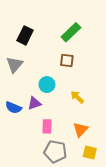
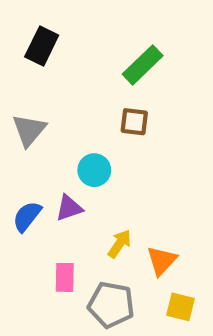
black rectangle: (25, 35) -> (42, 46), moved
yellow arrow: (77, 97) -> (120, 244), moved, turned 80
blue semicircle: (13, 108) -> (27, 216), turned 105
pink rectangle: (47, 126) -> (65, 277), moved

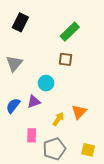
orange triangle: (162, 261) -> (79, 112), moved
gray pentagon: (111, 305) -> (54, 149), turned -30

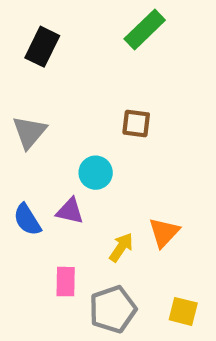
green rectangle: (70, 32) -> (145, 30), moved
purple triangle: (34, 102) -> (70, 211), turned 32
blue semicircle: (13, 106) -> (27, 220), turned -70

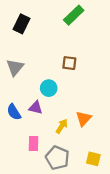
gray pentagon: (113, 309) -> (57, 158), turned -30

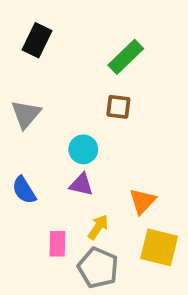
green rectangle: (74, 15) -> (126, 57), moved
purple triangle: (36, 108) -> (81, 184), moved
yellow arrow: (62, 126) -> (98, 227), moved
yellow square: (93, 159) -> (159, 247), moved, size x1.5

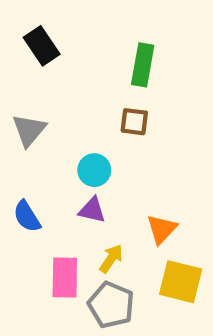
black rectangle: (37, 40) -> (42, 46), turned -60
green rectangle: (126, 57) -> (143, 65), turned -36
pink rectangle: (57, 244) -> (65, 277), size x1.4

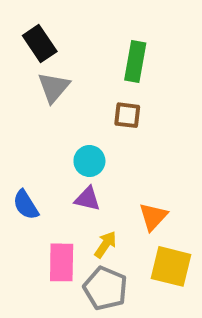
gray triangle: (29, 130) -> (54, 87), moved

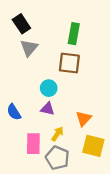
brown square: (127, 115) -> (69, 63), size x1.5

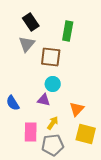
black rectangle: (21, 24) -> (31, 22), moved
brown square: (69, 63) -> (51, 57), moved
cyan circle: (49, 88) -> (53, 84), moved
gray pentagon: (57, 158) -> (53, 145), turned -30

